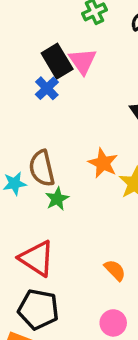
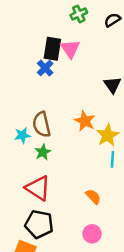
black rectangle: (57, 61) -> (52, 49), turned 40
green star: (57, 199) -> (43, 152), moved

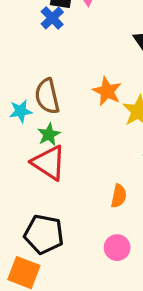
red triangle: (38, 188) -> (49, 163), moved
orange semicircle: (93, 197) -> (119, 196), turned 56

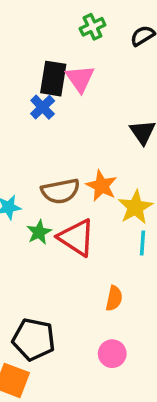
brown semicircle: (47, 96) -> (60, 191), moved, turned -88
red triangle: (49, 163) -> (76, 238), moved

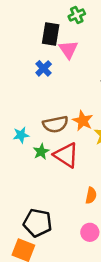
black rectangle: (53, 79) -> (51, 34), moved

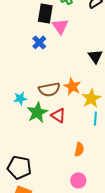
green star: (41, 152) -> (37, 112), size x1.5
red triangle: (66, 155) -> (58, 115), size x0.7
black pentagon: (38, 223) -> (19, 167), moved

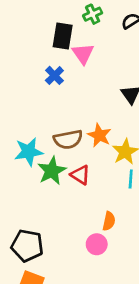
cyan star: (20, 98) -> (29, 152), size x1.5
pink circle: (78, 180) -> (97, 244), moved

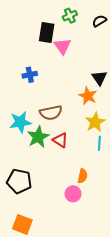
blue cross: (54, 75) -> (30, 75), moved, turned 32
orange star: (99, 135) -> (88, 96), moved
black pentagon: (27, 246) -> (19, 181), moved

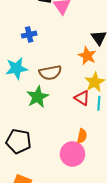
cyan star: (20, 122) -> (16, 68), moved
red triangle: (60, 140) -> (82, 98), moved
pink circle: (73, 194) -> (72, 154), size x1.5

